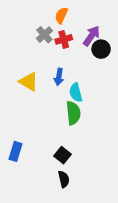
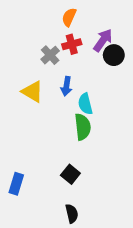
gray cross: (44, 35) -> (50, 55), moved
blue rectangle: (16, 151) -> (16, 184), moved
black semicircle: (64, 179) -> (72, 214), moved

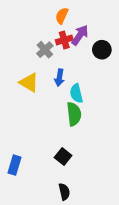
purple arrow: (103, 40) -> (80, 35), moved

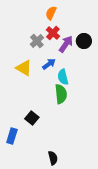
purple arrow: (80, 35) -> (66, 44), moved
red cross: (64, 40) -> (53, 33), turned -32
blue arrow: (59, 78) -> (49, 64), turned -136
black square: (63, 157) -> (32, 118), moved

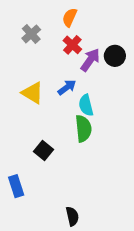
gray cross: (37, 41) -> (31, 34), moved
black square: (32, 118) -> (44, 150), moved
blue rectangle: (12, 136) -> (16, 186), turned -35

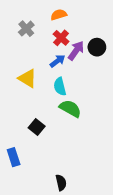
orange semicircle: (70, 17) -> (59, 15), turned 49
blue arrow: (67, 87) -> (58, 61), moved
cyan semicircle: (86, 105) -> (60, 86), moved
green semicircle: (83, 129) -> (70, 109), turned -55

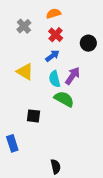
purple arrow: (76, 51) -> (73, 76), moved
black square: (37, 127) -> (33, 116), turned -32

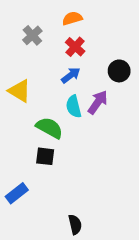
black circle: (88, 43) -> (119, 71), moved
yellow triangle: (25, 72) -> (20, 91), moved
green semicircle: (64, 99) -> (49, 128), moved
blue rectangle: (12, 143) -> (17, 193), turned 70

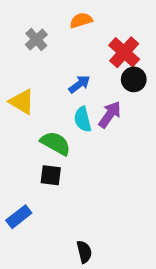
red cross: (75, 47) -> (124, 52), moved, size x1.4

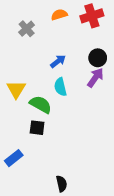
red cross: (124, 52) -> (92, 16), moved, turned 30
yellow triangle: (22, 102) -> (16, 89), moved, turned 30
purple arrow: (110, 115) -> (95, 78), moved

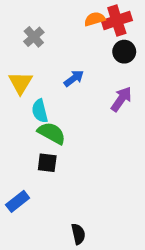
orange semicircle: (59, 15) -> (95, 19), moved
black circle: (98, 58) -> (124, 52), moved
cyan semicircle: (60, 87) -> (40, 111), moved
yellow triangle: (16, 89) -> (20, 83), moved

